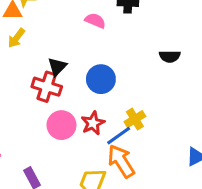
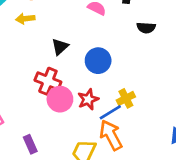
yellow arrow: (16, 38) -> (25, 19), turned 42
black semicircle: (170, 56) -> (146, 28), moved
red cross: (47, 87) -> (48, 81), moved

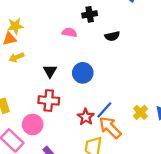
yellow cross: (126, 98) -> (140, 112), moved
pink circle: (60, 99) -> (33, 124), moved
red star: (88, 99) -> (86, 117), moved

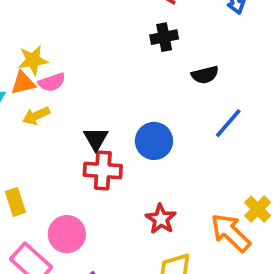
pink semicircle: (69, 32) -> (52, 82), moved, turned 152
red cross: (49, 100) -> (103, 170), moved
blue line: (104, 110) -> (228, 123), moved
orange arrow: (110, 128) -> (231, 233), moved

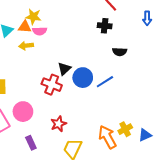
blue line: (228, 123) -> (105, 82), moved
black triangle: (96, 139) -> (64, 69), moved
red star: (161, 219) -> (59, 124), moved

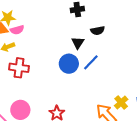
black triangle: (64, 69) -> (78, 43), moved
red cross: (52, 85) -> (19, 68), moved

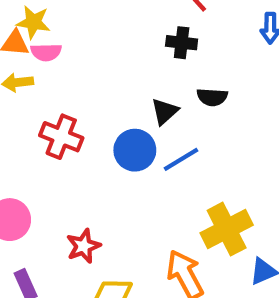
red cross: (19, 68) -> (61, 137), moved
yellow cross: (121, 102) -> (227, 229), moved, size x1.6

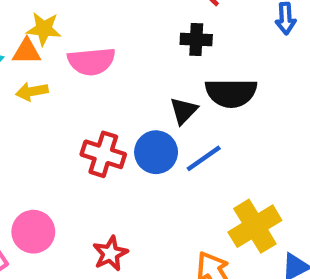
pink semicircle: (46, 52) -> (91, 61), moved, size x1.5
black semicircle: (212, 97) -> (231, 93), size x1.6
red cross: (61, 137) -> (103, 154), moved

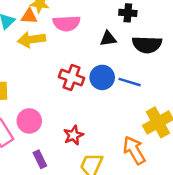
yellow arrow: (32, 91) -> (31, 40), size x1.5
black triangle: (184, 111) -> (108, 39), moved, turned 36
blue line: (204, 158) -> (130, 82), turned 50

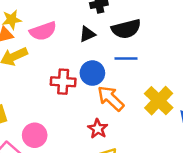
blue line: (130, 82) -> (126, 58), moved
red star: (73, 135) -> (98, 129), moved
orange arrow: (134, 150) -> (111, 98), moved

